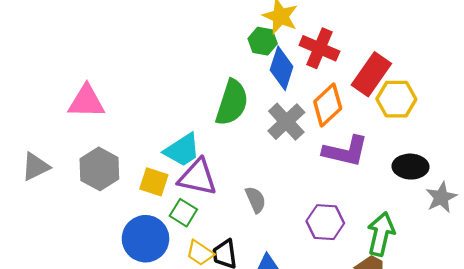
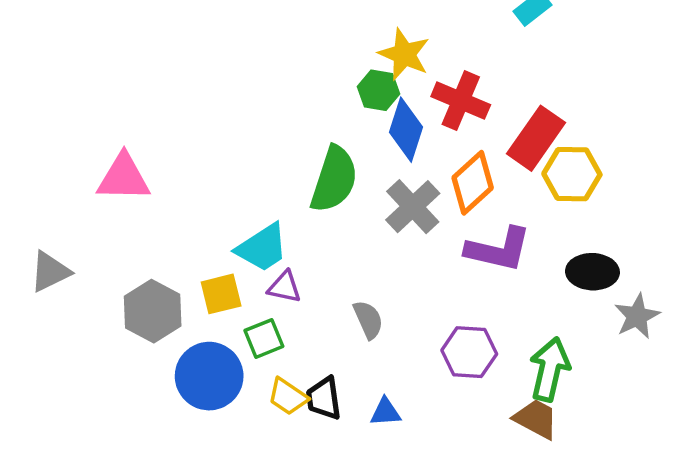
gray hexagon: (99, 169) -> (153, 311), moved
purple triangle: (198, 177) -> (284, 287), size x0.6
yellow square: (154, 182) -> (221, 294), turned -32
green square: (183, 213) -> (264, 338), turned 36

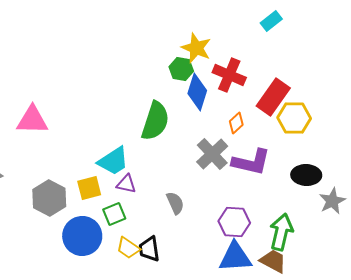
orange diamond: (473, 183) -> (236, 123), size x0.6
gray cross: (413, 207) -> (212, 154), moved
blue triangle: (385, 412) -> (235, 257), moved, size x1.8

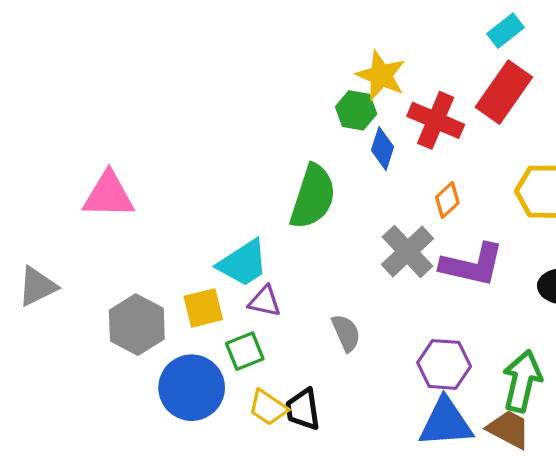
blue diamond: (197, 92) -> (383, 149), size x0.7
red rectangle: (273, 97) -> (504, 92), moved

